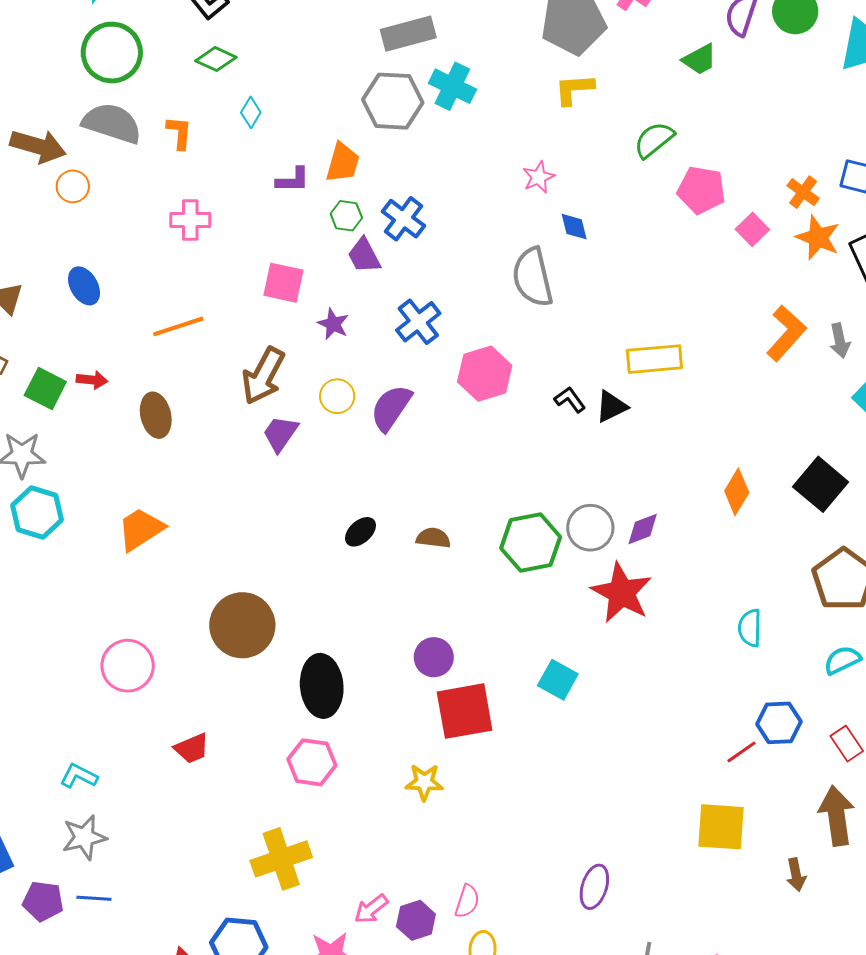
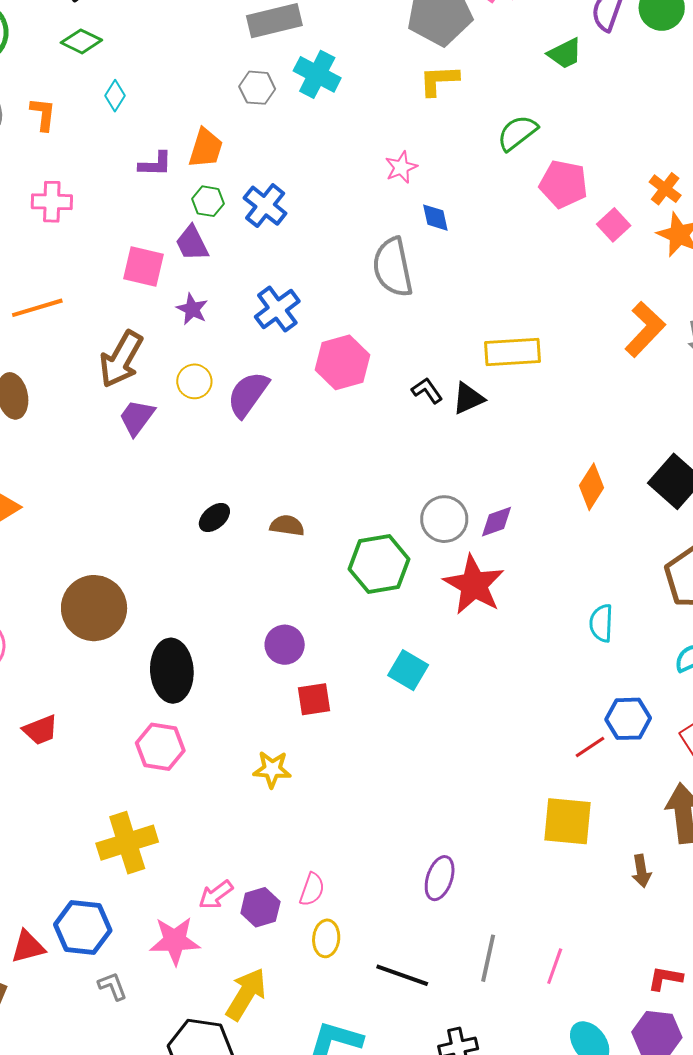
gray hexagon: (393, 101) -> (257, 88), size x0.6
purple trapezoid: (364, 256) -> (192, 243), moved
green hexagon: (531, 543) -> (379, 564), moved
red square: (465, 711) -> (314, 699), size x0.6

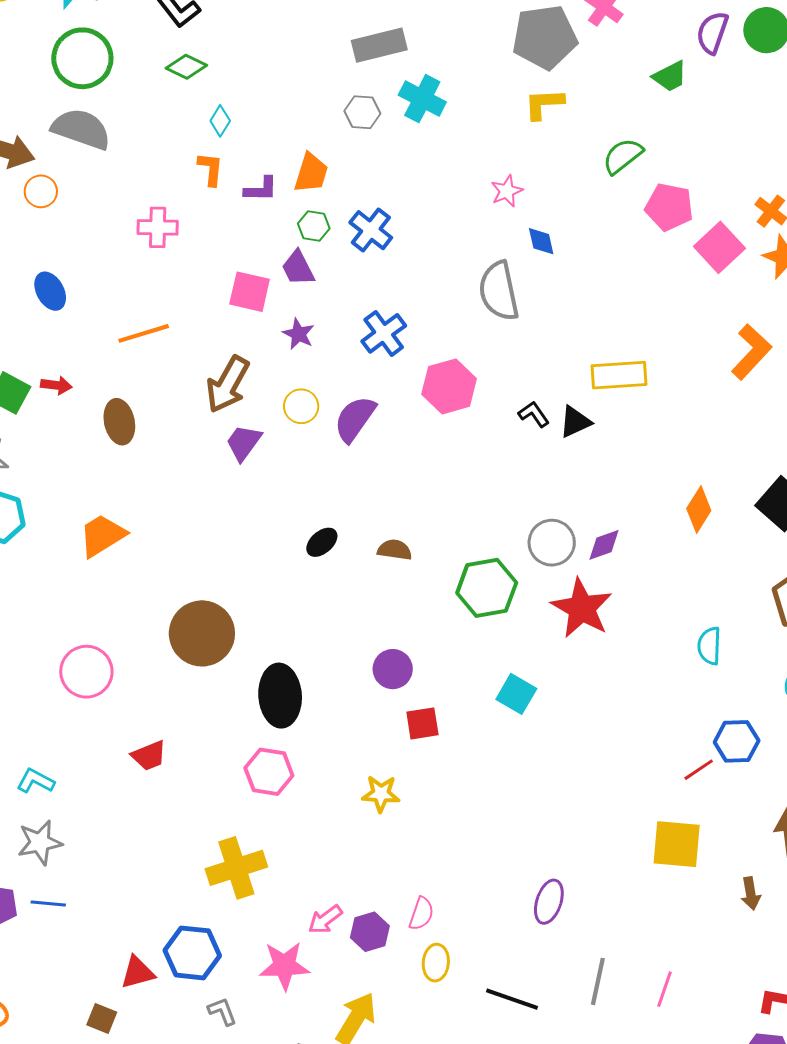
orange L-shape: (43, 114) -> (210, 169), moved
pink square: (614, 225) -> (719, 247), size x1.5

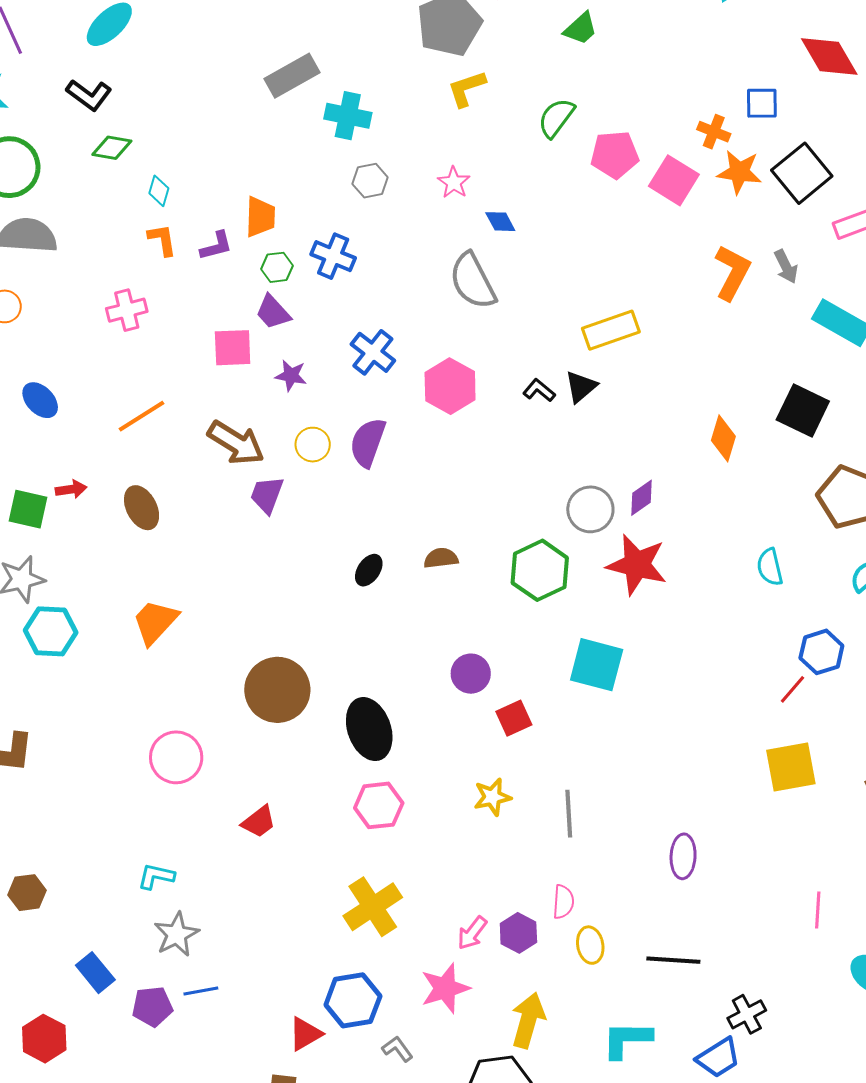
gray hexagon: (362, 112) -> (370, 181), moved
brown arrow: (228, 384) -> (236, 443), turned -72
cyan square: (516, 694) -> (597, 665), size x1.4
gray line: (598, 981) -> (569, 814), moved

